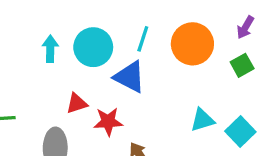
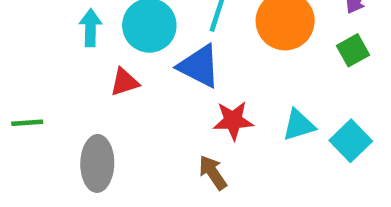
red triangle: (77, 103) -> (124, 82), moved
red star: (108, 122) -> (233, 120), moved

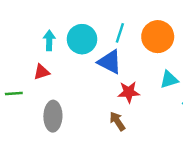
red triangle: (124, 82) -> (42, 72), moved
cyan triangle: (299, 125) -> (169, 80), moved

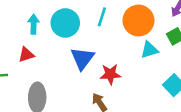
blue triangle: (110, 62) -> (82, 58), moved, turned 40
cyan triangle: (169, 80) -> (149, 50), moved

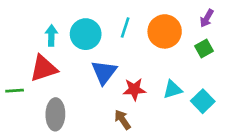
cyan triangle: (149, 50) -> (172, 89), moved
red triangle: (26, 55) -> (44, 68), size x1.6

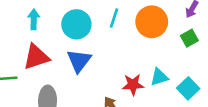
cyan arrow: (51, 35) -> (34, 19), moved
blue triangle: (104, 72) -> (79, 61), moved
red star: (134, 89) -> (133, 85), moved

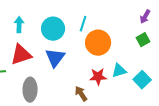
orange circle: (152, 22) -> (98, 43), moved

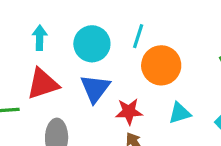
cyan triangle: (119, 71) -> (180, 113), moved
red star: (98, 77) -> (129, 112), moved

